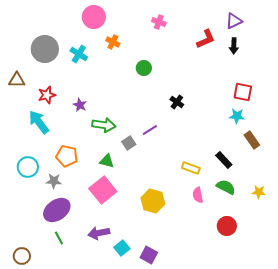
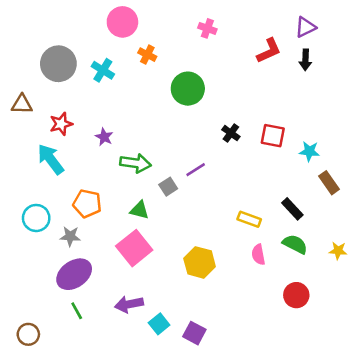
green circle: (144, 68) -> (188, 89), size x1.6
red square: (243, 92) -> (273, 136), moved

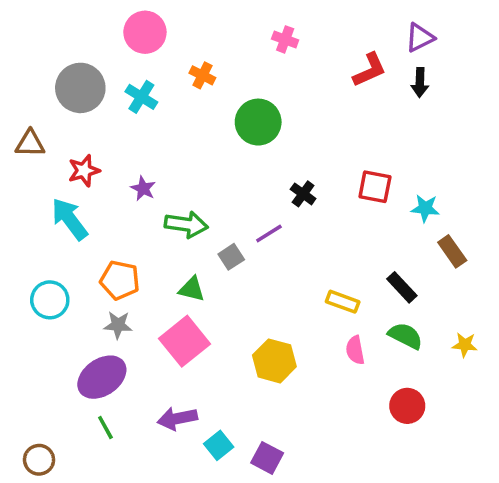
pink circle: (122, 22) -> (145, 32), moved
black cross: (231, 133) -> (303, 194), moved
gray star: (70, 236) -> (118, 325), moved

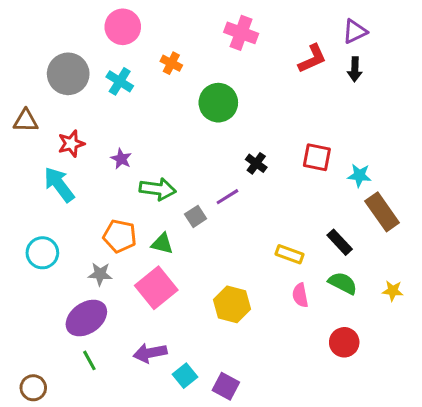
pink cross: (285, 39) -> (241, 33), size x1.5
brown rectangle: (452, 251) -> (382, 212), size x1.4
orange pentagon: (120, 280) -> (120, 236), moved

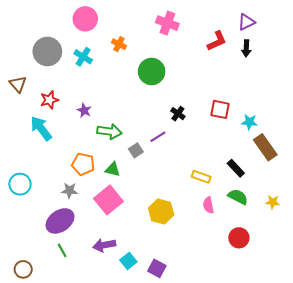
brown triangle: (26, 121) -> (18, 84), turned 48
cyan circle: (42, 253) -> (20, 184), moved

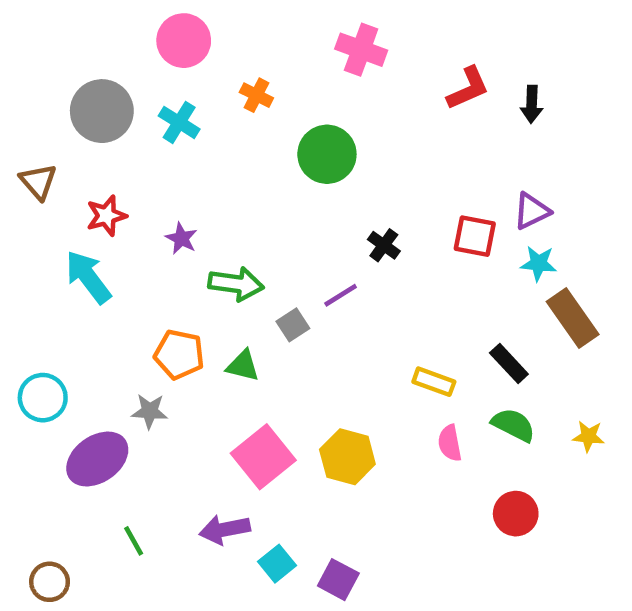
purple triangle: (246, 22) -> (532, 211), moved
pink square: (108, 200) -> (263, 457), moved
purple ellipse: (60, 221) -> (97, 459), moved

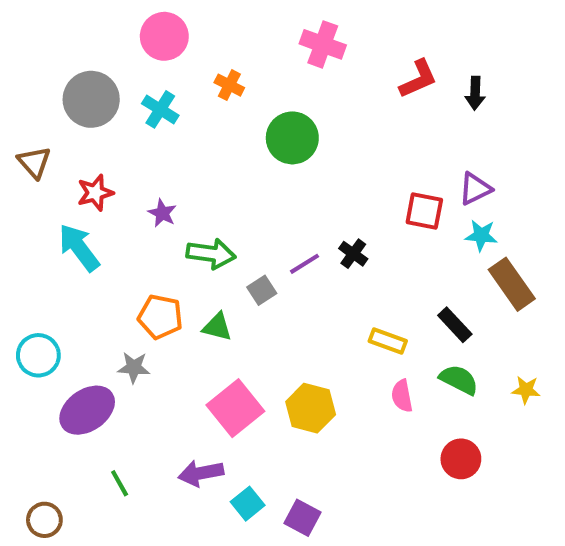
black cross: (384, 245) -> (353, 254), moved

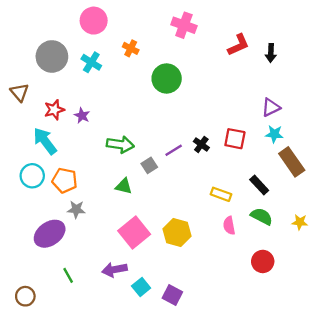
red square: (424, 211) -> (235, 139), moved
purple star: (162, 213) -> (82, 116), moved
orange pentagon: (160, 317) -> (65, 180), moved
cyan circle: (38, 355) -> (32, 176), moved

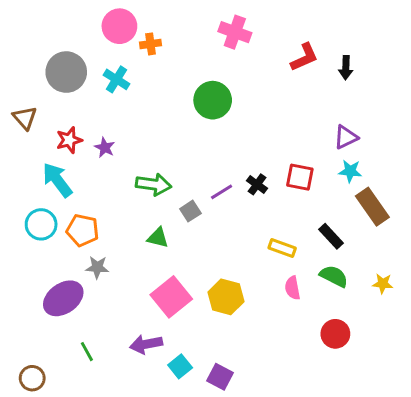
orange cross: (131, 48) -> (151, 44), moved, turned -35

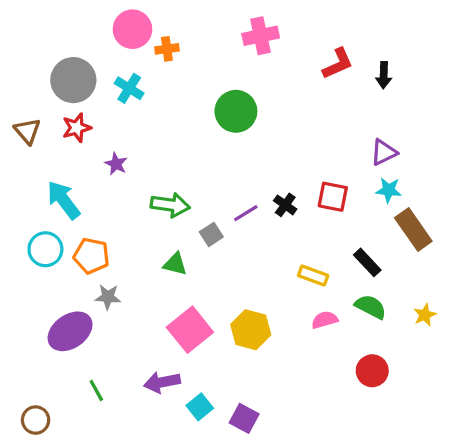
pink cross: (235, 32) -> (261, 36), turned -32
red star: (69, 140) -> (77, 128), moved
yellow star: (383, 284) -> (425, 315), turned -30
pink semicircle: (292, 288) -> (325, 320), turned 85

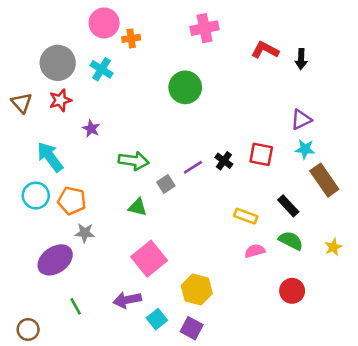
red L-shape: (338, 64) -> (265, 50), turned -128
yellow hexagon: (251, 330) -> (197, 290), moved

